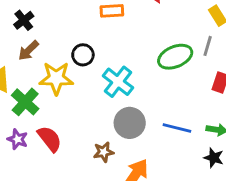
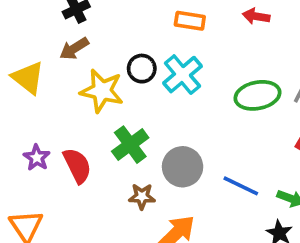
cyan cross: (118, 82) -> (182, 75), moved
green cross: (25, 102) -> (130, 145), moved

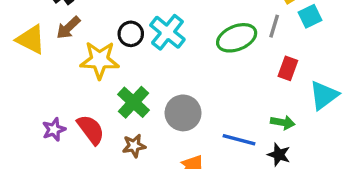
yellow triangle: (28, 78) -> (31, 39), moved
purple star: (37, 158) -> (54, 129), turned 30
blue line: (241, 186) -> (239, 140), moved
brown star: (142, 197) -> (134, 146), moved

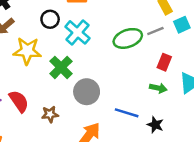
gray line: (274, 26) -> (155, 31), turned 49
black circle: (131, 34) -> (50, 19), moved
green cross: (134, 102) -> (61, 67), moved
green arrow: (283, 122) -> (158, 88), moved

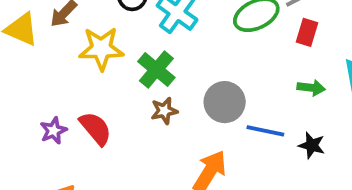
red rectangle: (164, 62) -> (307, 32), moved
gray circle: (87, 92) -> (225, 102), moved
brown star: (50, 114) -> (164, 111), moved

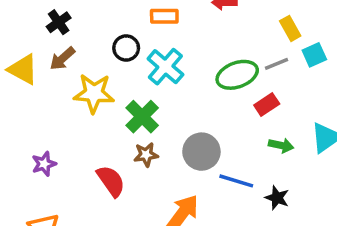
red rectangle: (307, 32) -> (267, 104), moved, turned 35
red semicircle: (95, 128) -> (111, 181), moved

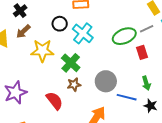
red rectangle: (267, 104) -> (142, 52), turned -72
green arrow: (281, 145) -> (146, 83), moved, turned 64
purple star: (44, 164) -> (16, 93), size x1.6

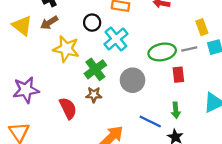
gray circle: (106, 81) -> (132, 80), moved

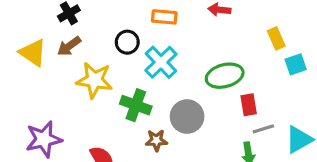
gray line: (189, 49) -> (263, 129), moved
green cross: (95, 69) -> (136, 105), turned -30
brown star: (94, 95) -> (156, 140), moved

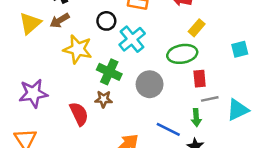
yellow rectangle: (276, 38) -> (197, 28), moved, turned 60
yellow triangle: (33, 53) -> (30, 23), turned 40
brown star: (156, 140) -> (104, 99), moved

